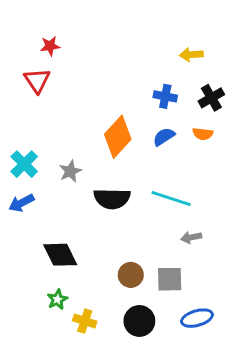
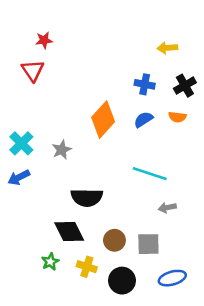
black semicircle: (112, 199) -> (87, 198), moved
black diamond: (60, 255) -> (69, 231), moved
yellow cross: (85, 321) -> (87, 267), moved

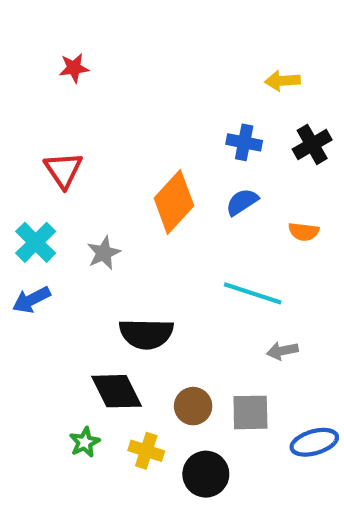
red triangle: (33, 70) -> (63, 170), moved
orange semicircle: (177, 117) -> (304, 232), moved
blue ellipse: (172, 278) -> (314, 442), moved

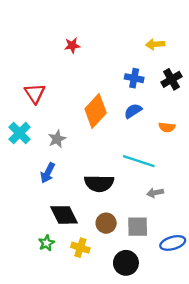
red star: (74, 68) -> (72, 45), moved
blue arrow: (31, 300) -> (48, 173), moved, turned -36
black semicircle: (146, 334) -> (99, 183), moved
black circle: (206, 474) -> (126, 263), moved

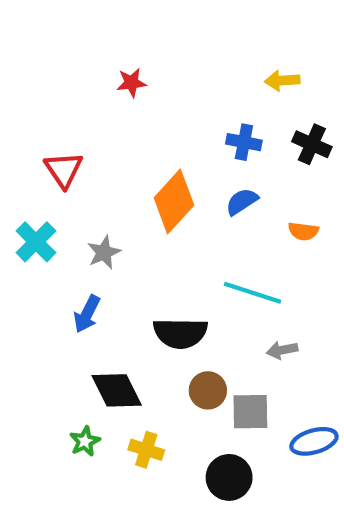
black cross: (172, 79) -> (312, 144), turned -36
brown circle: (106, 223) -> (208, 390), moved

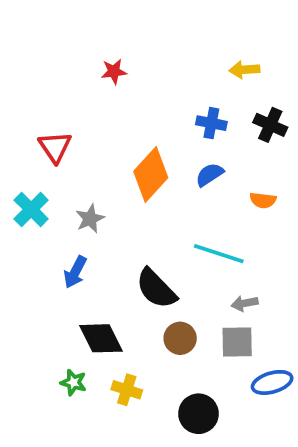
black semicircle: (180, 333) -> (156, 289), turned 45
gray square: (250, 412) -> (237, 342), moved
green star: (85, 441) -> (73, 382), turned -30

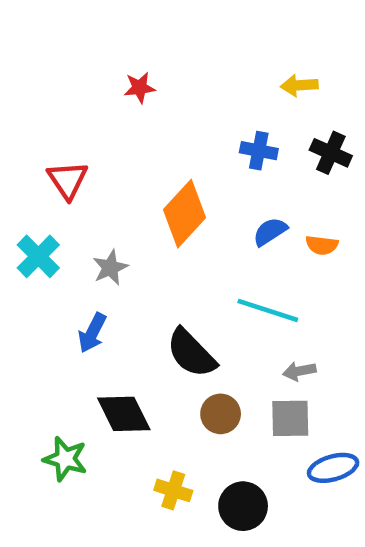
blue semicircle: (210, 175) -> (270, 232), moved
green star: (73, 382) -> (65, 459), moved, size x1.4
yellow cross: (127, 390) -> (173, 490), moved

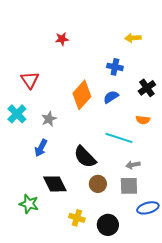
black cross: (331, 153) -> (147, 88), moved, turned 30
blue semicircle: (270, 232) -> (111, 97), moved
orange semicircle: (322, 245) -> (143, 120), moved

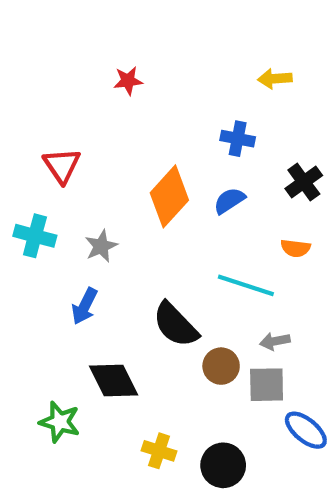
cyan cross: (17, 114) -> (35, 236), turned -30
brown circle: (98, 184) -> (221, 366), moved
blue ellipse: (148, 208) -> (306, 430), turned 55

